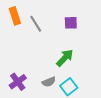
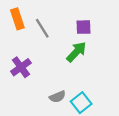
green arrow: (65, 58) -> (76, 52), moved
purple cross: (18, 82) -> (21, 67), moved

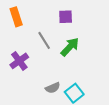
purple square: (83, 27) -> (66, 17), moved
gray line: (42, 28) -> (44, 40), moved

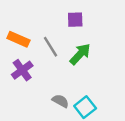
orange rectangle: (16, 17) -> (18, 39), moved, turned -48
gray semicircle: (53, 88) -> (60, 101), turned -128

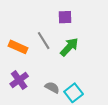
orange rectangle: (18, 39) -> (18, 47), moved
purple cross: (22, 70) -> (19, 80), moved

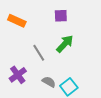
gray line: (44, 41) -> (39, 53), moved
orange rectangle: (18, 47) -> (17, 21), moved

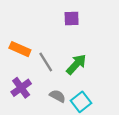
orange rectangle: (17, 21) -> (20, 49), moved
green arrow: (65, 44) -> (76, 64), moved

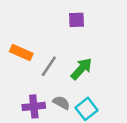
gray line: (46, 62) -> (49, 66), turned 66
purple cross: (21, 88) -> (34, 106), moved, turned 30

